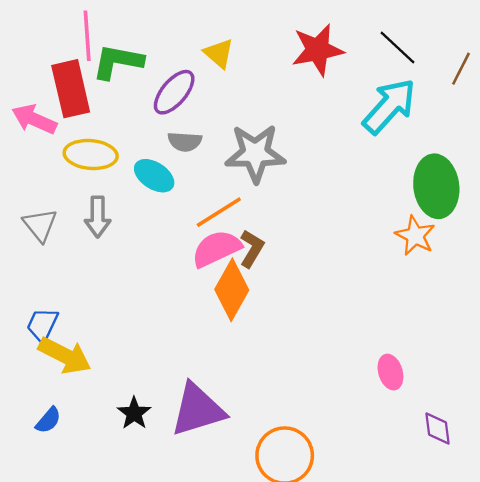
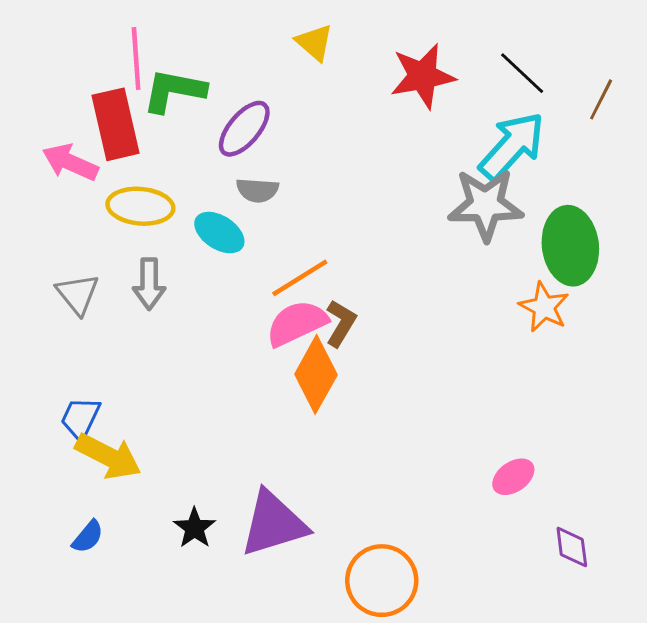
yellow triangle: (219, 53) -> (314, 42), moved
gray star: (255, 153) -> (486, 205), moved
pink ellipse: (390, 372) -> (513, 477), turned 72

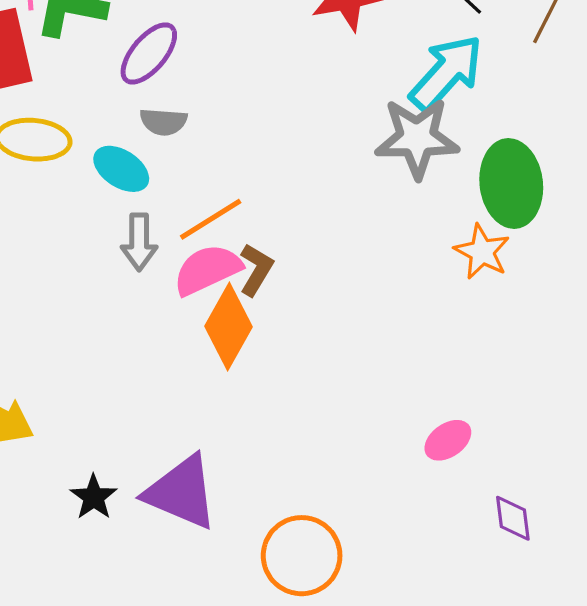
gray arrow: (149, 284) -> (139, 242), moved
purple triangle: (273, 524) -> (181, 492), turned 40

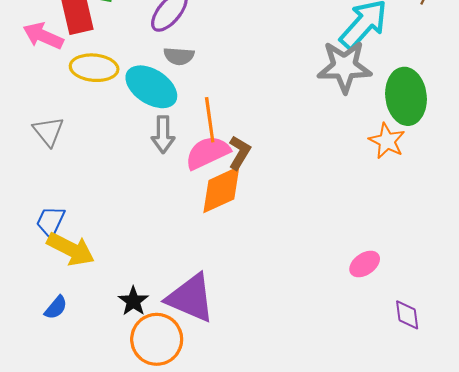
cyan ellipse: (121, 169) -> (151, 87), size x1.4
orange line: (211, 219) -> (210, 120), turned -66
orange diamond: (228, 326) -> (221, 190), turned 36
orange circle: (302, 556) -> (157, 339), moved

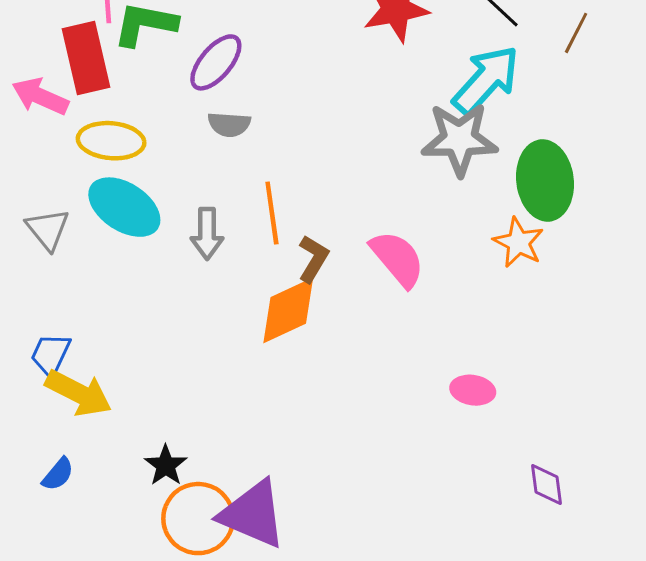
cyan ellipse: (151, 87) -> (124, 207), moved
pink semicircle: (208, 153) -> (397, 259), moved, turned 75
pink ellipse: (365, 264) -> (473, 390), moved, turned 44
purple triangle: (191, 298) -> (253, 514), moved

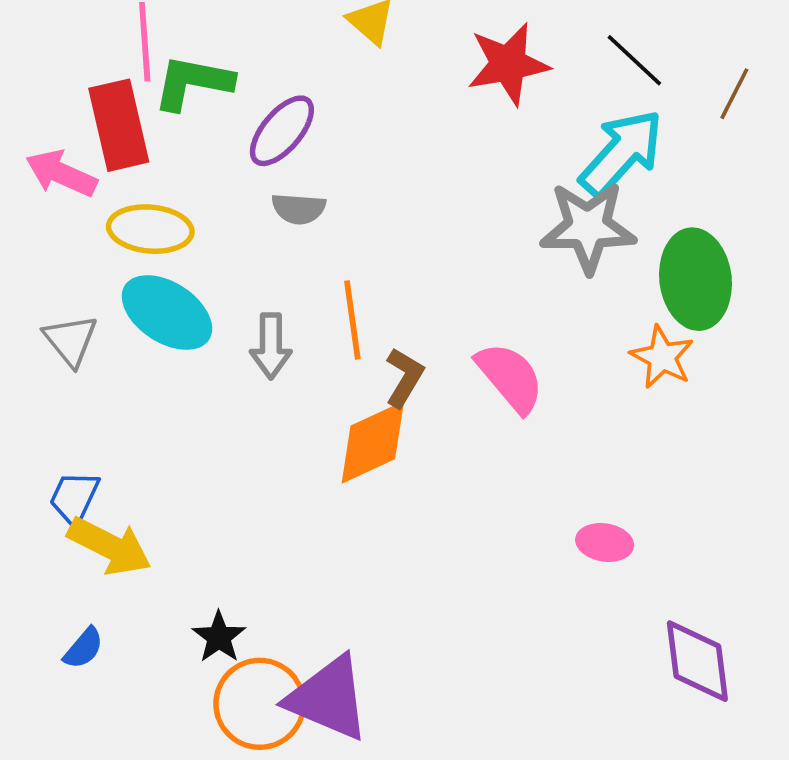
purple diamond: (546, 485) -> (697, 661), size x1.6

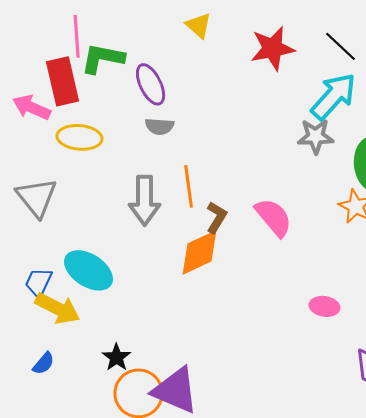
purple ellipse: (282, 131) -> (151, 84), turned -66
gray star: (588, 227) -> (316, 136), size x0.7
cyan ellipse: (167, 313) -> (89, 270), moved
gray triangle: (71, 340) -> (37, 197), size x1.4
gray arrow: (271, 346) -> (145, 200), size x1.4

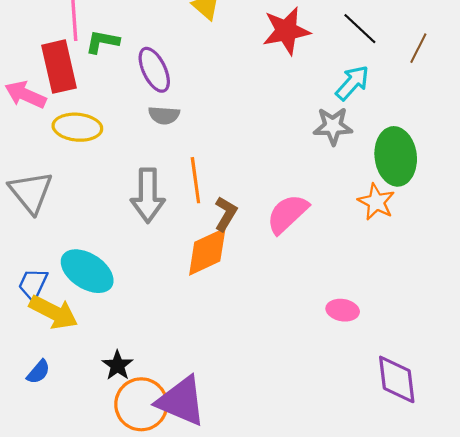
green L-shape: (103, 58) -> (102, 42), size x0.7
cyan arrow: (334, 96) -> (352, 83), size x0.7
pink semicircle: (274, 217) -> (287, 214), turned -93

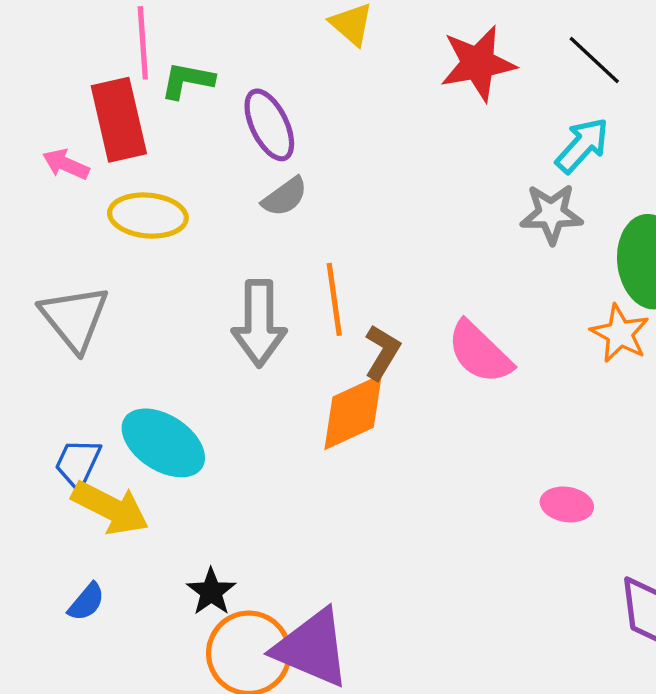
pink arrow: (25, 95) -> (66, 164), size x0.7
gray semicircle: (164, 115) -> (285, 197), turned -40
pink semicircle: (287, 214) -> (480, 352), turned -93

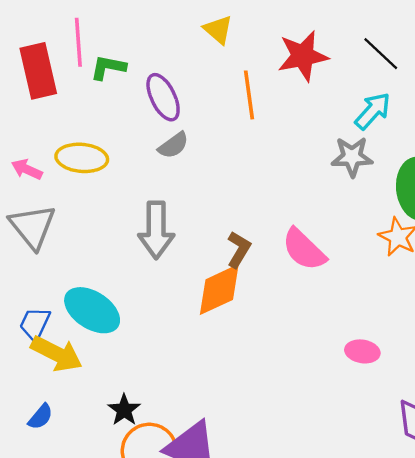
red rectangle: (119, 120) -> (38, 71), moved
pink arrow: (66, 164) -> (27, 169), moved
orange line: (334, 299) -> (249, 95), moved

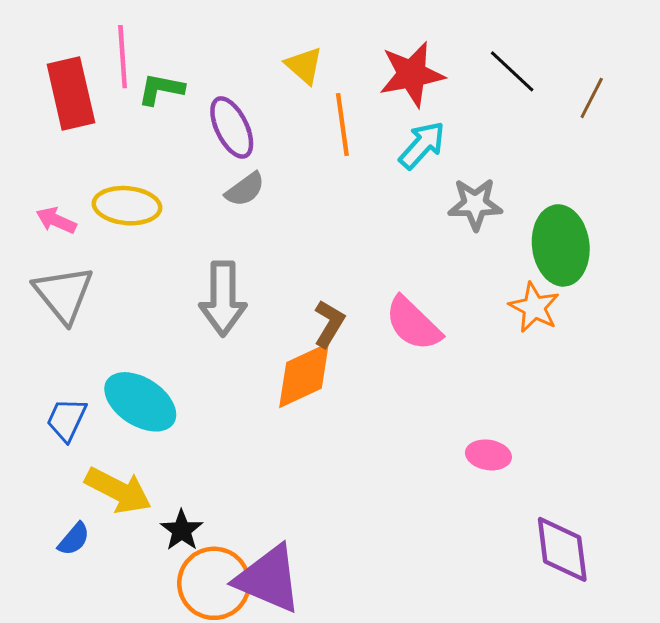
yellow triangle: (218, 30) -> (304, 65), moved
cyan arrow: (373, 111) -> (422, 145), moved
yellow arrow: (57, 354) -> (118, 490), moved

